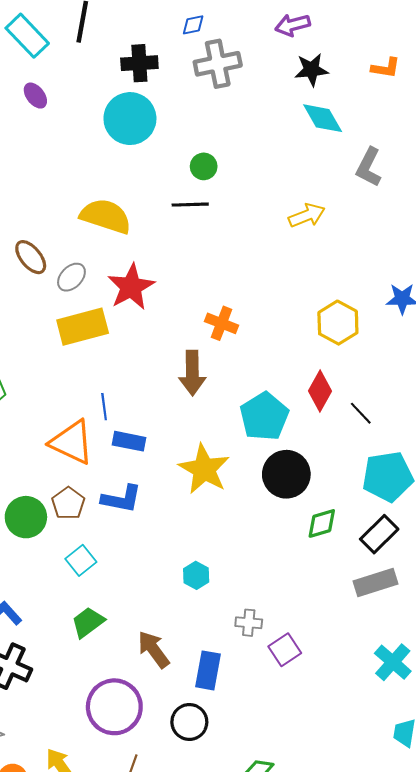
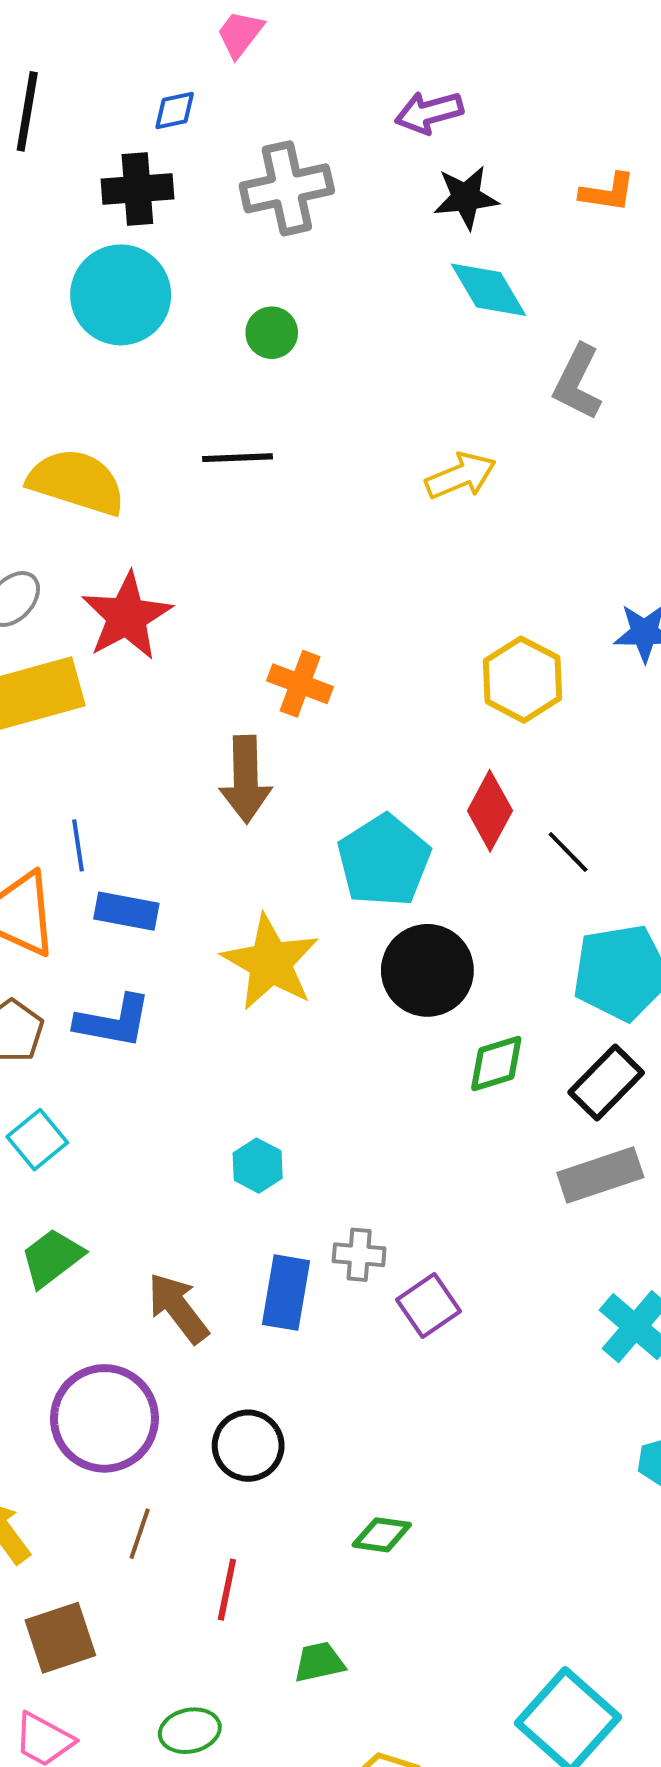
blue diamond: (193, 25) -> (175, 111), moved
green circle: (204, 166) -> (272, 333), moved
blue rectangle: (208, 670) -> (286, 1293), moved

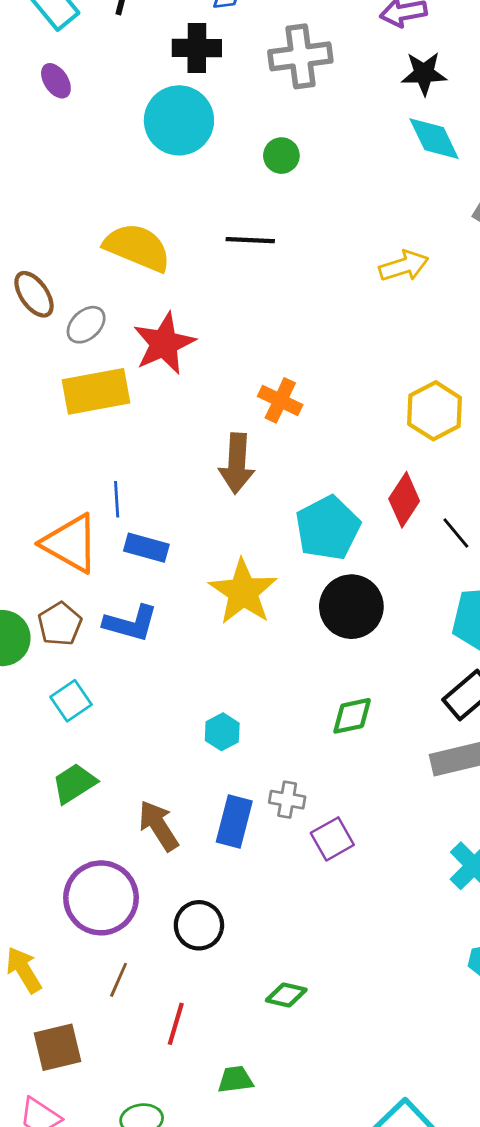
green diamond: (496, 1064) -> (352, 716), moved

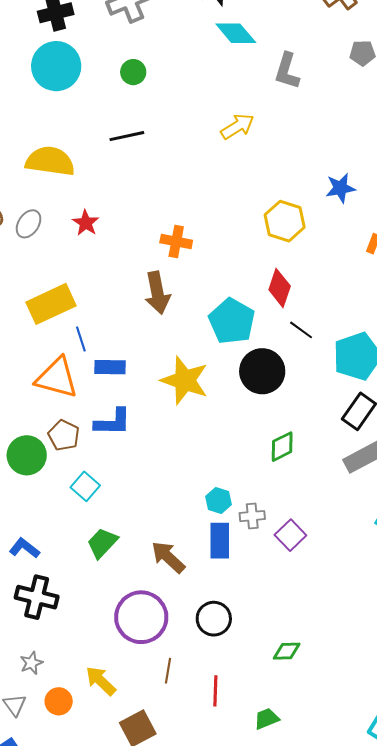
red star: (164, 343) -> (86, 223), size x0.6
yellow rectangle: (96, 391) -> (51, 304), moved
black line: (456, 533) -> (301, 330), moved
cyan hexagon: (222, 732) -> (218, 501), moved

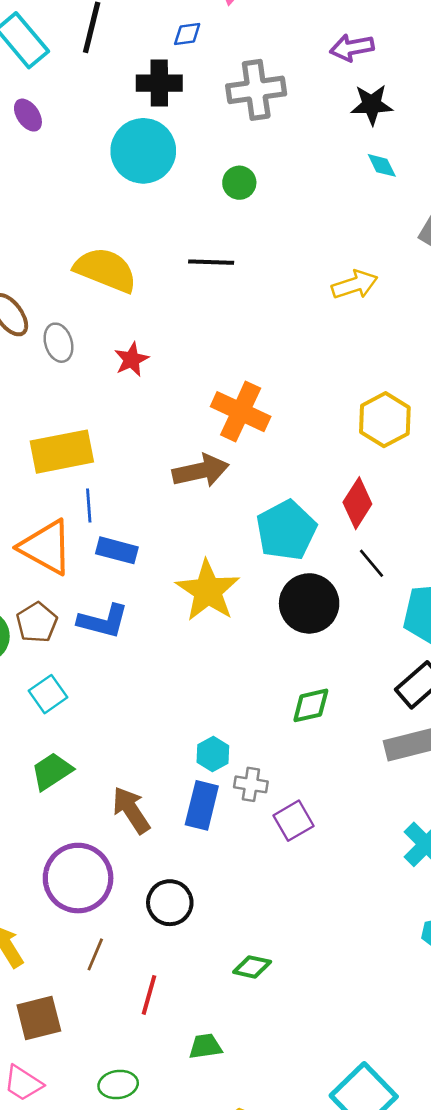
cyan diamond: (236, 33) -> (382, 165), size x0.6
gray ellipse: (29, 224) -> (58, 343), turned -64
orange cross: (176, 242) -> (241, 412), size x1.4
brown arrow: (157, 293) -> (201, 471), turned -105

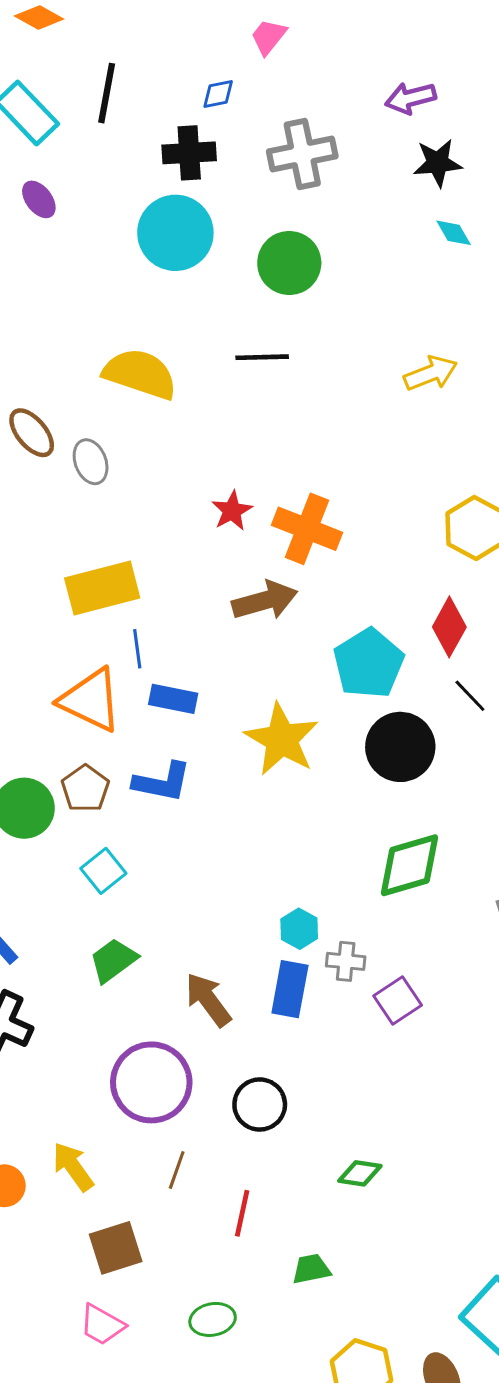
green circle: (239, 183) -> (289, 263), size x1.6
red star: (131, 359) -> (232, 511), moved
green diamond: (311, 705) -> (410, 865), size x1.5

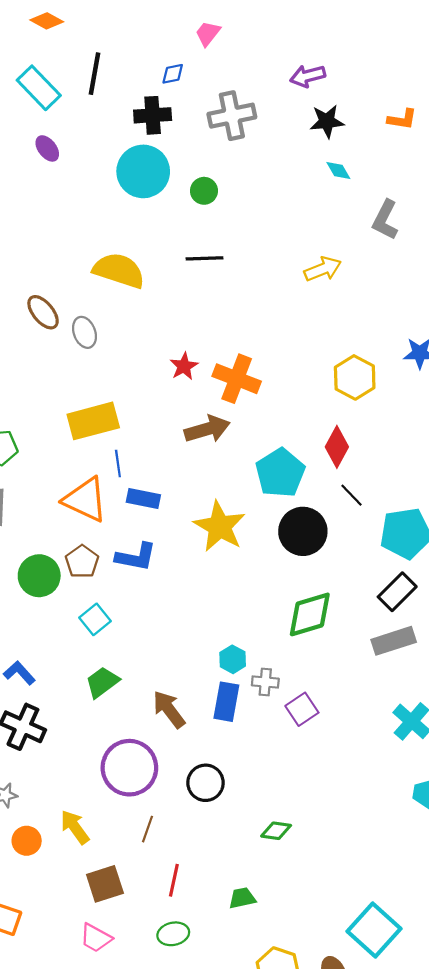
green circle: (289, 263) -> (204, 191), moved, size x0.6
red line: (242, 1213) -> (174, 880), moved

